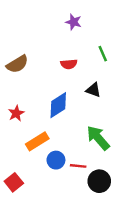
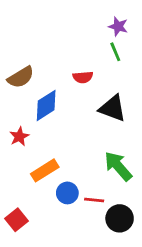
purple star: (74, 22) -> (118, 26), moved
green line: (103, 54) -> (115, 52), moved
black triangle: (93, 90) -> (112, 108), size x1.5
blue diamond: (58, 105) -> (46, 105), moved

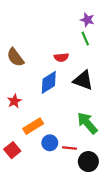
brown semicircle: (21, 77) -> (15, 57), turned 84
blue diamond: (46, 105) -> (49, 82), moved
red square: (17, 220) -> (12, 150), moved

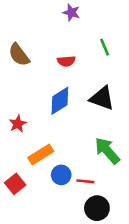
purple star: (87, 20) -> (71, 13), moved
brown semicircle: (15, 57) -> (19, 55), moved
red semicircle: (61, 57) -> (66, 61), moved
black circle: (88, 162) -> (97, 208), moved

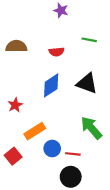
green line: (105, 47) -> (89, 40), turned -56
brown semicircle: (19, 55) -> (16, 46), turned 126
black circle: (97, 208) -> (71, 177), moved

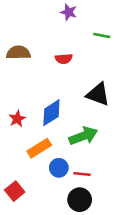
green line: (89, 40) -> (102, 35), moved
blue diamond: (51, 85) -> (51, 113), moved
green arrow: (91, 128) -> (83, 136), moved, turned 110
red square: (13, 156) -> (15, 191), moved

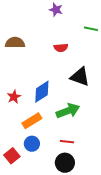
green line: (102, 35) -> (91, 29), moved
red semicircle: (64, 59) -> (61, 48), moved
blue circle: (59, 168) -> (32, 144), moved

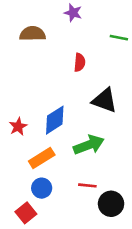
brown semicircle: (15, 43) -> (32, 34), moved
red semicircle: (61, 48) -> (80, 62), turned -80
red square: (12, 156) -> (26, 213), moved
black circle: (65, 163) -> (111, 204), moved

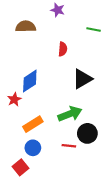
black triangle: (104, 100) -> (82, 79), turned -50
blue diamond: (55, 120) -> (30, 81), moved
black circle: (111, 204) -> (87, 133), moved

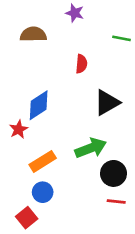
red line: (69, 146) -> (116, 202), moved

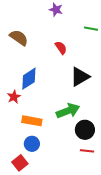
brown semicircle: (33, 34) -> (19, 38), moved, turned 36
red semicircle: (81, 64) -> (61, 48), turned -40
orange rectangle: (43, 161) -> (32, 121), turned 42

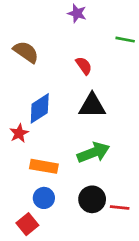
black triangle: (80, 77) -> (92, 106), moved, turned 30
black circle: (85, 130) -> (92, 199), moved

